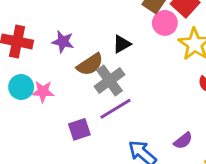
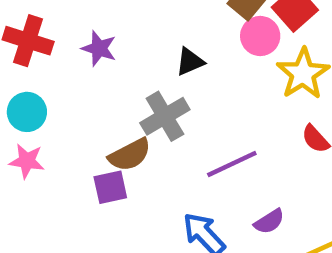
brown semicircle: (90, 64) -> (130, 155), moved
pink star: (43, 91) -> (27, 161), moved
purple line: (115, 109) -> (232, 164), moved

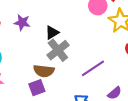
black triangle: (190, 62) -> (52, 33), moved
brown semicircle: (130, 155) -> (44, 71), turned 42

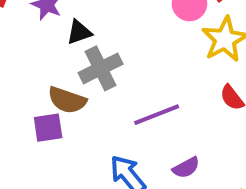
black triangle: (52, 33) -> (79, 32), moved

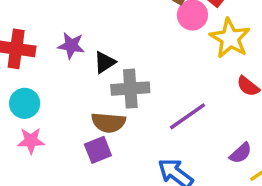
gray cross: (101, 68) -> (130, 89), turned 36
purple semicircle: (186, 168) -> (241, 153), moved

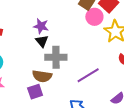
purple star: (71, 46) -> (41, 26), moved
black triangle: (105, 62) -> (42, 41), turned -40

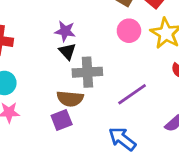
pink circle: (94, 17) -> (129, 31), moved

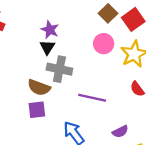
purple line: (132, 94) -> (92, 98), turned 32
purple square: (62, 120) -> (37, 110), moved

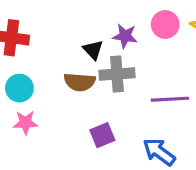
purple star: (50, 30) -> (125, 36), moved
brown semicircle: (39, 87) -> (80, 82), moved

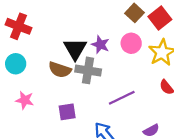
black triangle: (93, 50) -> (75, 49), size x1.5
purple line: (170, 99) -> (122, 98), turned -36
pink star: (25, 123) -> (25, 100), moved

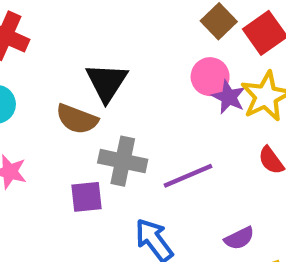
purple star: (100, 45) -> (229, 97), moved
gray cross: (88, 70) -> (123, 161), moved

